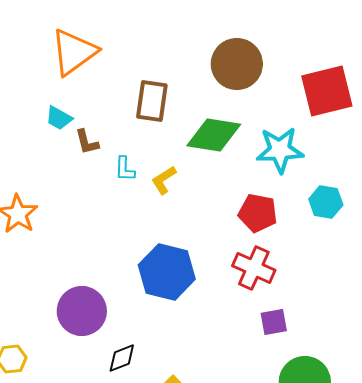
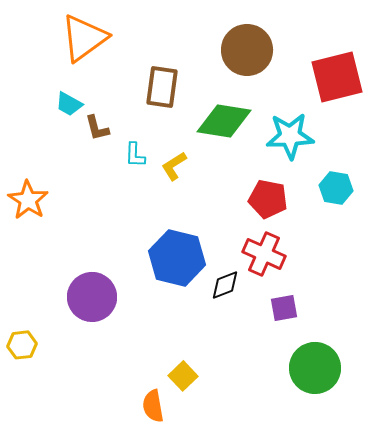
black diamond: (122, 358) -> (225, 285), moved

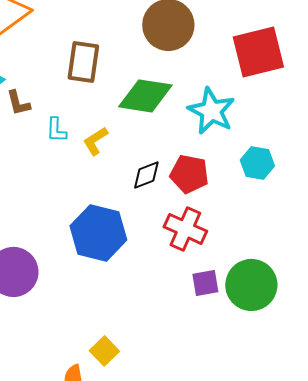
cyan star: (290, 136) -> (211, 111), turned 30
black diamond: (225, 285) -> (146, 175), moved
green circle: (315, 368) -> (251, 285), moved

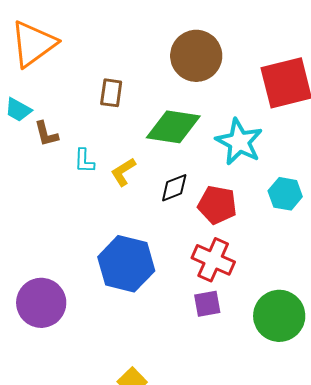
brown rectangle: (83, 62) -> (111, 93), size x0.7
black diamond: (146, 175) -> (174, 188), moved
purple square: (205, 283) -> (207, 304), moved

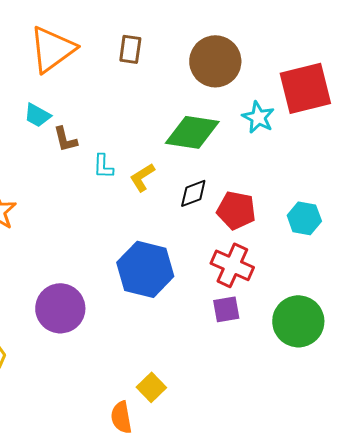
brown rectangle: (111, 93) -> (130, 49), moved
cyan star: (239, 142) -> (258, 117), moved, size x0.7
cyan hexagon: (285, 194) -> (304, 218), moved

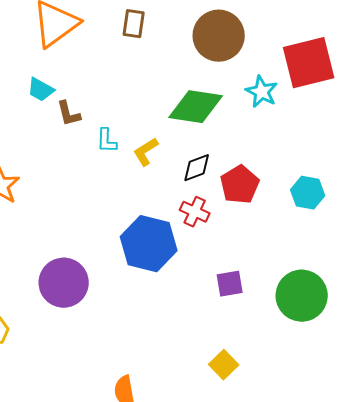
red pentagon: (236, 210) -> (240, 185), turned 30
red cross: (232, 265) -> (195, 212), moved, size x0.7
yellow square: (151, 387) -> (224, 365), moved

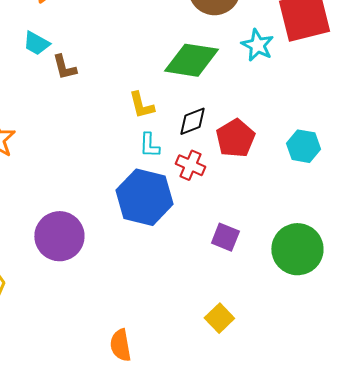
cyan L-shape: (107, 141) -> (149, 145), moved
yellow L-shape: (146, 152) -> (141, 105), turned -72
purple square: (230, 284) -> (225, 237), turned 32

